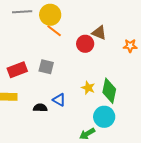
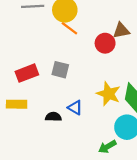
brown triangle: (99, 33) -> (121, 31), turned -35
yellow star: (88, 88) -> (109, 94), size x1.5

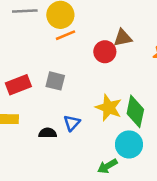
orange line: (69, 28) -> (65, 35), turned -60
blue triangle: (75, 108) -> (72, 123), turned 42

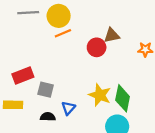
gray square: (55, 81) -> (46, 90), moved

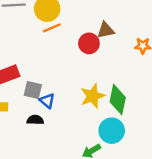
yellow star: (100, 95) -> (93, 96), turned 30
blue triangle: (68, 108) -> (47, 101), moved, turned -32

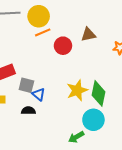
red circle: (89, 43) -> (63, 46), moved

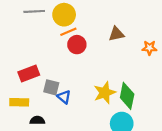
red circle: (63, 46) -> (77, 45), moved
black semicircle: (28, 111) -> (37, 120), moved

